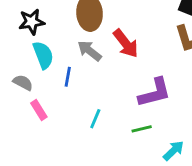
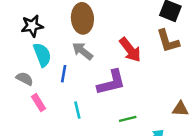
red arrow: (126, 43) -> (130, 50), moved
purple L-shape: (155, 93) -> (111, 82), moved
cyan line: (95, 119) -> (77, 110), moved, turned -36

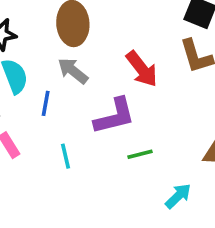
green line: (128, 119) -> (140, 154), moved

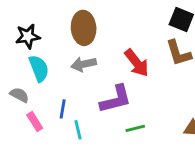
gray arrow: (73, 71) -> (84, 64), turned -50
blue line: (46, 103) -> (63, 109), moved

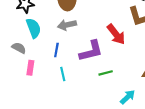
red arrow: (137, 63) -> (116, 34), moved
blue line: (63, 109) -> (56, 50), moved
pink rectangle: (35, 121) -> (30, 68), turned 40

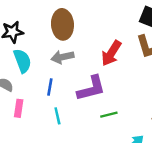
red arrow: (116, 34) -> (111, 53), moved, turned 70

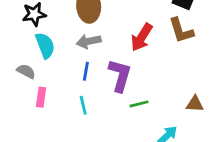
blue line: (50, 87) -> (86, 71), moved
purple L-shape: (91, 88) -> (120, 75), turned -60

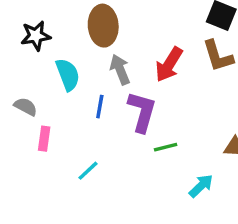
gray arrow: (89, 41) -> (120, 69), moved, turned 80
cyan semicircle: (45, 45) -> (68, 75), moved
cyan line: (83, 105) -> (88, 171), moved, turned 60

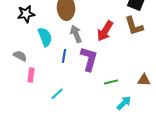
green line: (166, 147) -> (111, 82), moved

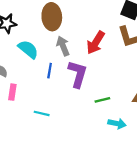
cyan semicircle: (45, 37) -> (28, 49), turned -30
cyan line: (57, 94) -> (42, 113), turned 56
cyan arrow: (124, 103) -> (117, 124), turned 56

